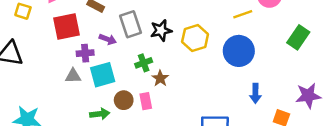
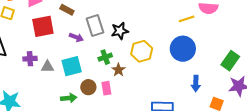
green rectangle: (298, 37) -> (230, 61), moved
yellow hexagon: (195, 38) -> (142, 51), moved
purple cross: (85, 53) -> (30, 59), moved

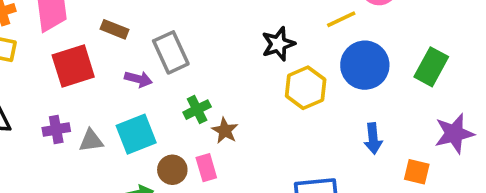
black star: (120, 31) -> (278, 44), moved
blue circle: (183, 49) -> (365, 65), moved
yellow hexagon: (142, 51) -> (306, 88), moved
green rectangle: (230, 61) -> (431, 67), moved

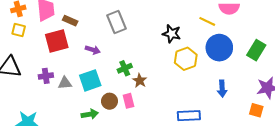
yellow line: (341, 19) -> (207, 21), turned 49
brown rectangle: (115, 29) -> (70, 21), moved
black star: (278, 44) -> (172, 34), turned 30
gray rectangle: (171, 52) -> (117, 22), moved
orange square: (417, 172) -> (256, 110), moved

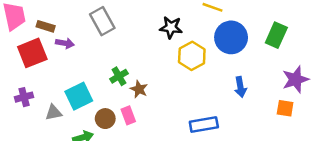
purple arrow: (93, 50) -> (65, 43), moved
gray triangle: (65, 83) -> (54, 113), moved

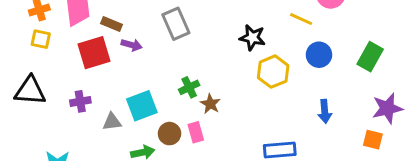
blue circle: (231, 37) -> (319, 55), size x0.7

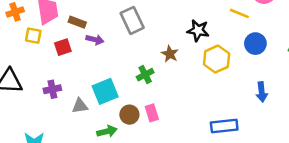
yellow square: (41, 39) -> (33, 36), moved
red square: (94, 53) -> (63, 47), size x0.6
brown star: (210, 104) -> (170, 54), moved

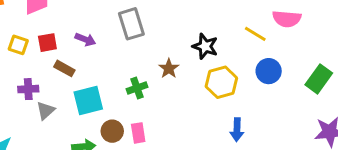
brown rectangle: (77, 22) -> (64, 68), moved
yellow square: (33, 36) -> (18, 45), moved
blue arrow: (262, 92) -> (237, 130), moved
gray triangle: (80, 106) -> (46, 111), moved, turned -42

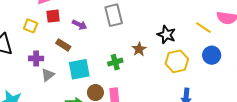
red square: (47, 43) -> (53, 16), moved

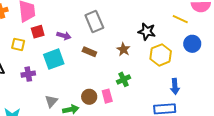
brown rectangle: (63, 45) -> (89, 52), moved
green cross: (115, 62) -> (124, 79), moved
cyan square: (79, 69) -> (54, 59), moved
gray triangle: (48, 75) -> (51, 101), moved

